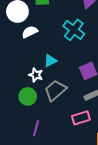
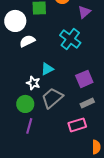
purple line: (36, 128) -> (29, 126), moved

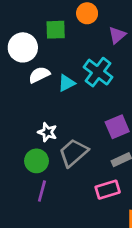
cyan triangle: (47, 69) -> (67, 83), moved

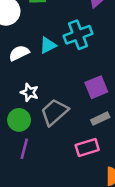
cyan cross: (98, 72) -> (78, 35), turned 32
white semicircle: (39, 75) -> (19, 53), moved

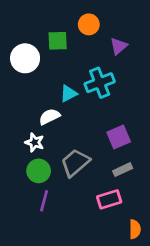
white semicircle: (19, 53) -> (49, 117), moved
white star: (30, 92) -> (35, 142), moved

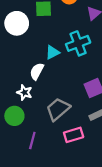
white semicircle: (49, 117) -> (37, 71), turned -36
green circle: (39, 171) -> (14, 116), moved
pink rectangle: (109, 199) -> (74, 135), moved

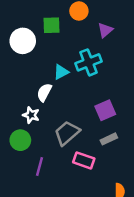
pink rectangle: (74, 135) -> (84, 160), turned 36

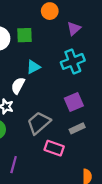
green square: (51, 25) -> (25, 35), moved
cyan cross: (89, 62) -> (73, 61), moved
purple line: (39, 166) -> (14, 165), moved

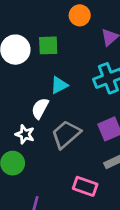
gray trapezoid: (39, 123) -> (66, 134), moved

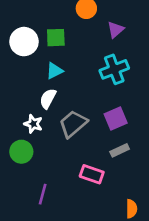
cyan triangle: (59, 85) -> (55, 71), moved

